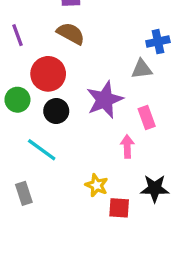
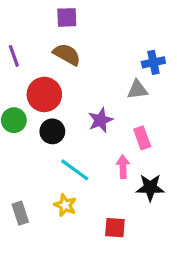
purple star: (105, 100) -> (100, 120), size x0.7
cyan line: (42, 150) -> (75, 170), moved
yellow star: (97, 185) -> (65, 205), moved
black star: (155, 189) -> (150, 188), moved

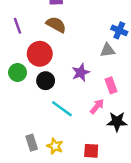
blue cross: (153, 62) -> (119, 30), turned 35
pink arrow: (123, 167) -> (97, 106), turned 42
yellow star: (65, 205) -> (55, 146), moved
gray rectangle: (20, 213) -> (32, 143), moved

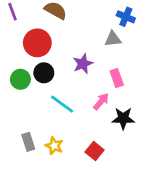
green circle: (18, 72) -> (20, 79), moved
red square: (91, 151) -> (95, 151), turned 35

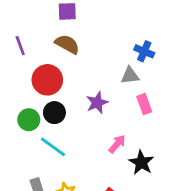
pink rectangle: (117, 78) -> (144, 104), moved
cyan line: (62, 104) -> (53, 147), moved
black star: (123, 118) -> (141, 162), turned 30

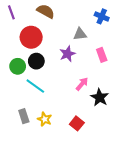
gray triangle: (130, 76) -> (80, 34), moved

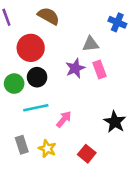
pink rectangle: (102, 55) -> (100, 70), moved
pink arrow: (82, 84) -> (64, 119), moved
cyan line: (35, 86) -> (36, 108), turned -48

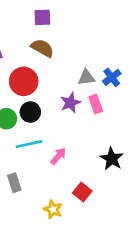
blue cross: (117, 22) -> (112, 77), moved, turned 30
yellow star: (47, 149) -> (53, 209), moved

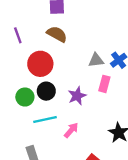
purple star: (70, 103) -> (77, 96), moved
pink rectangle: (96, 104) -> (104, 84), turned 35

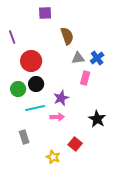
brown semicircle: (57, 34) -> (67, 36), moved, turned 42
purple star: (77, 96) -> (61, 98), moved
pink arrow: (71, 130) -> (57, 117), turned 48

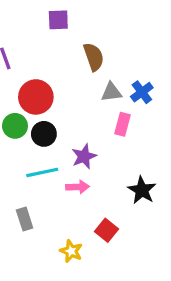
green circle: (18, 89) -> (15, 126), moved

